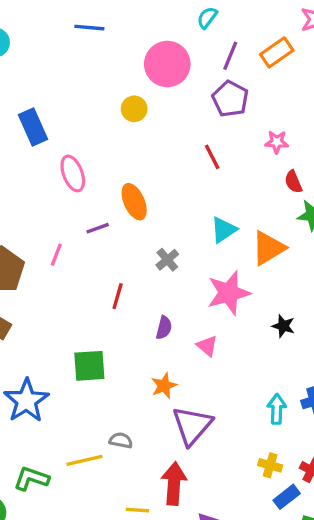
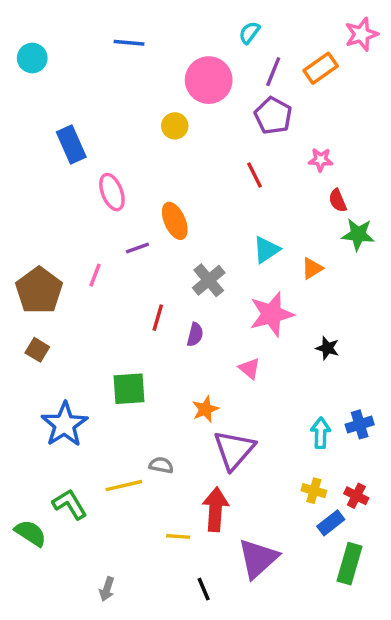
orange triangle: (268, 248) -> (312, 268), size x0.6
gray cross: (167, 260) -> (209, 280), size x1.4
purple semicircle: (164, 328) -> (195, 335), moved
green L-shape: (31, 479) -> (70, 504), turned 40

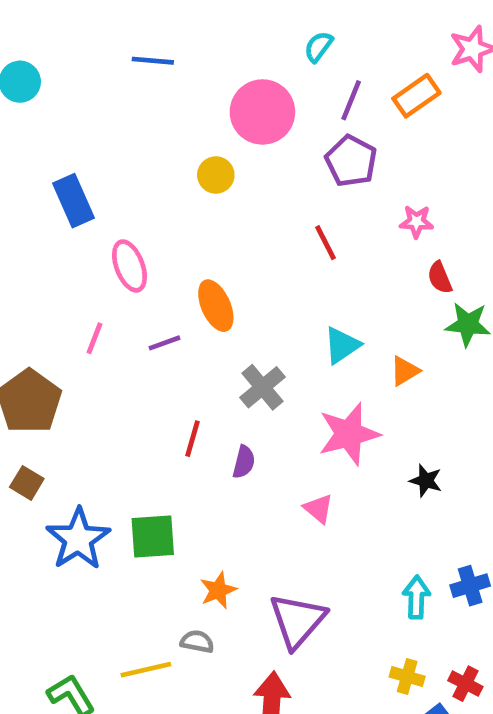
pink line: (95, 275) -> (95, 338), moved
orange star: (205, 409) -> (218, 590), moved
blue star: (64, 424) -> (78, 539), moved

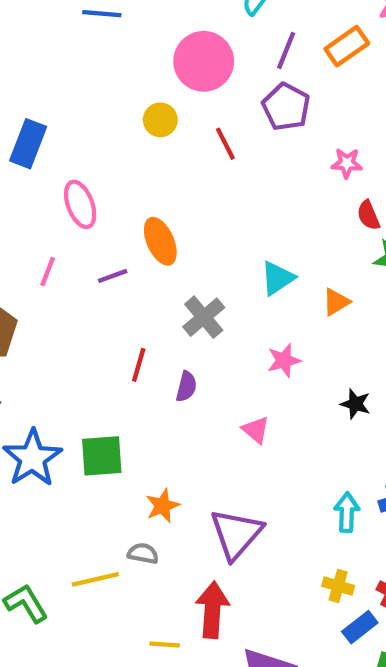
blue rectangle: (74, 201) -> (28, 144), turned 45
red line: (325, 243) -> (225, 144), moved
pink star: (349, 434) -> (284, 360), size x0.6

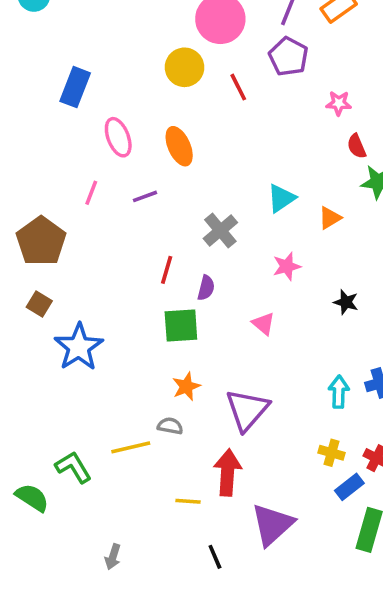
yellow circle: (160, 120) -> (185, 67), size x1.4
orange ellipse: (160, 241) -> (179, 146), moved
green square: (102, 456) -> (181, 326), moved

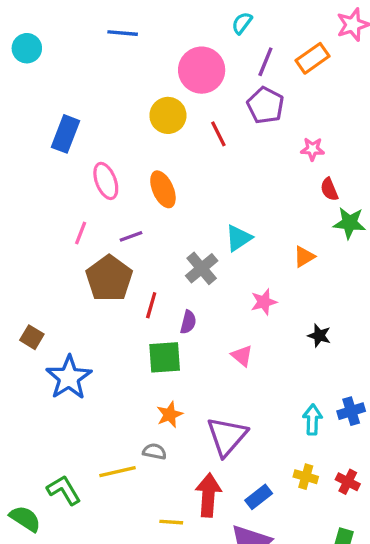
cyan triangle: (281, 198) -> (239, 238), moved
brown pentagon: (41, 241) -> (109, 278), moved
blue rectangle: (349, 487) -> (259, 497), moved

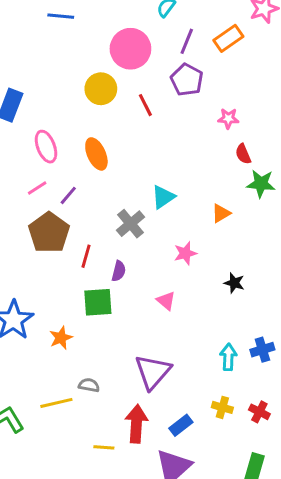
pink line: (81, 233) -> (37, 188), moved, turned 36
purple line: (131, 236) -> (68, 195), turned -30
orange star: (170, 414) -> (61, 338), moved

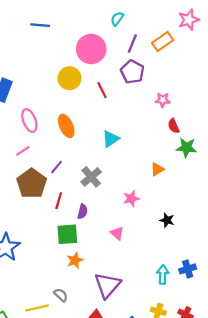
purple line: (68, 195) -> (56, 167), moved
cyan triangle: (163, 197) -> (111, 139), moved
orange star: (61, 338) -> (75, 260), moved
gray semicircle: (89, 385) -> (61, 295), turned 32

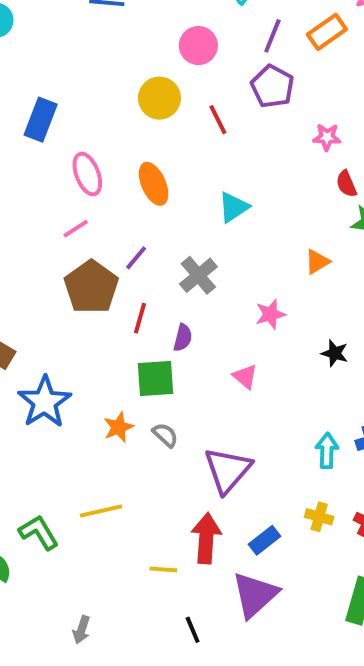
pink circle: (91, 49) -> (198, 46), size x0.7
orange star: (75, 260) -> (119, 427), moved
gray semicircle: (61, 295) -> (165, 435), moved

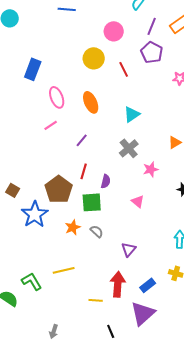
gray cross: (198, 275) -> (129, 148), moved
brown pentagon: (91, 287) -> (59, 189), moved
purple triangle: (228, 470) -> (129, 249), size x0.6

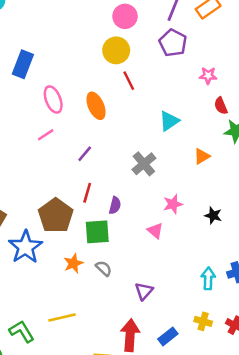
yellow circle: (94, 58) -> (116, 50), moved
red line: (124, 69) -> (129, 81), moved
cyan triangle: (132, 114) -> (169, 121), moved
pink star: (151, 169) -> (173, 204), moved

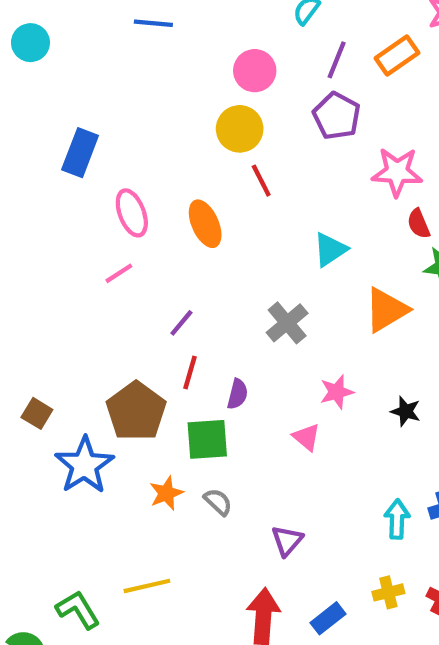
pink star: (208, 76) -> (397, 172), size x1.6
purple line: (85, 154) -> (181, 323), moved
orange triangle: (202, 156) -> (386, 310), size x1.6
yellow cross: (203, 321) -> (388, 592), turned -30

